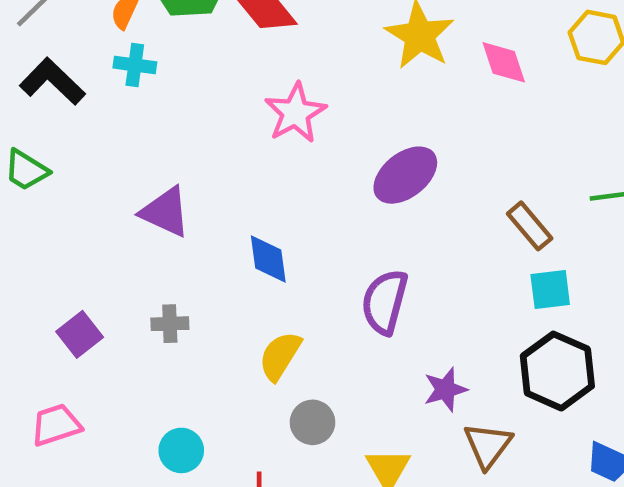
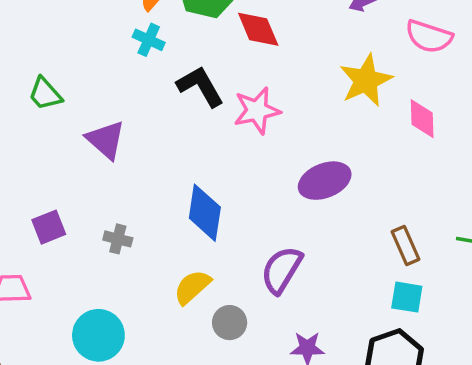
black L-shape: (52, 81) -> (200, 86), moved
purple triangle: (165, 212) -> (106, 140), moved
blue diamond: (268, 259) -> (205, 213), size x1.4
gray circle: (313, 422) -> (230, 323), moved
cyan circle: (181, 450) -> (98, 335), size x1.5

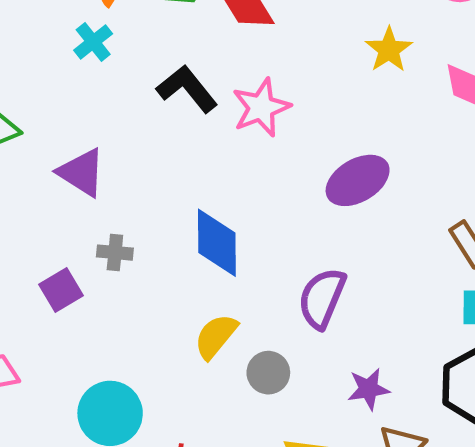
cyan cross: (149, 40) -> (93, 42), moved, turned 36
yellow star: (366, 80) -> (389, 50), size x0.7
purple square: (49, 227) -> (61, 290), moved
gray cross: (118, 239) -> (115, 253), moved

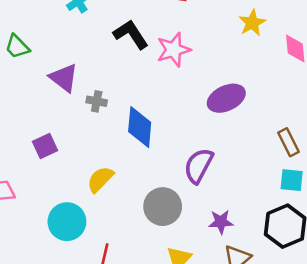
gray cross: (115, 253) -> (97, 101), moved
yellow semicircle: (216, 336) -> (100, 179), moved
gray circle: (268, 373) -> (163, 207), size x1.5

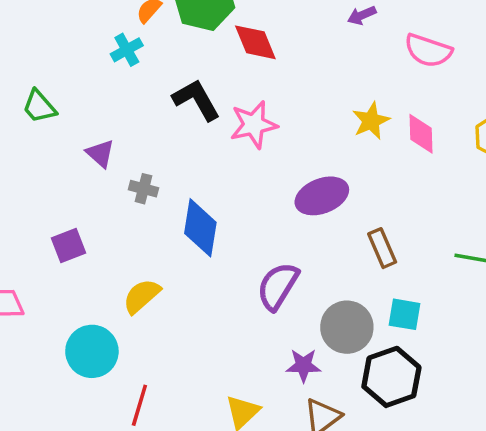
yellow star: (252, 23) -> (371, 121), moved
purple triangle: (64, 78) -> (100, 153), size x0.7
brown rectangle: (288, 142) -> (382, 248), moved
gray circle: (163, 207) -> (347, 327), moved

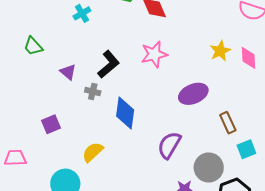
black L-shape: (196, 100) -> (108, 64), moved, turned 80
cyan square: (404, 314) -> (246, 149), moved, turned -30

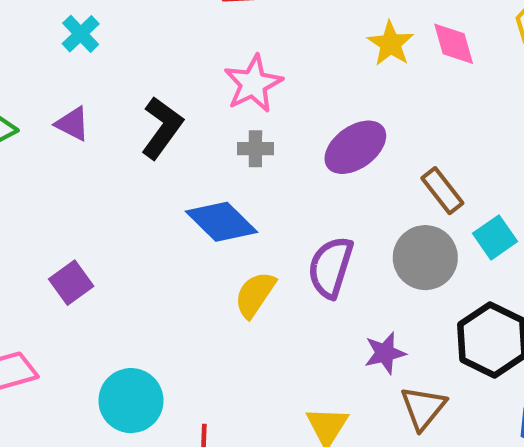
purple triangle: (68, 72) -> (72, 124), moved
gray cross: (93, 91) -> (255, 149), moved
blue diamond: (125, 113) -> (222, 222), turned -40
yellow semicircle: (93, 152) -> (255, 294), moved
gray circle: (209, 167) -> (425, 258), moved

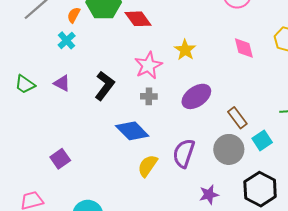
yellow star: (390, 44) -> (185, 50), moved

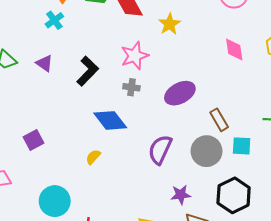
yellow star: (185, 50) -> (169, 24), moved
cyan square: (262, 140) -> (242, 146), turned 30
yellow semicircle: (148, 166) -> (93, 157), moved, size x0.7

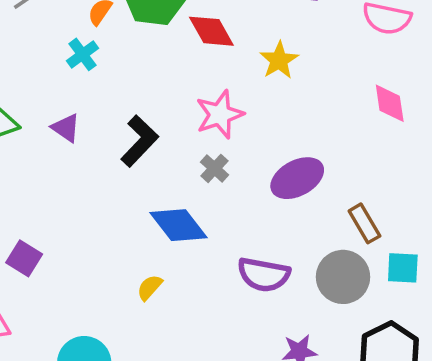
gray cross: (131, 87) -> (214, 168), turned 35
purple square: (33, 140) -> (24, 258), moved, turned -30
purple semicircle: (160, 150) -> (264, 275), turned -104

